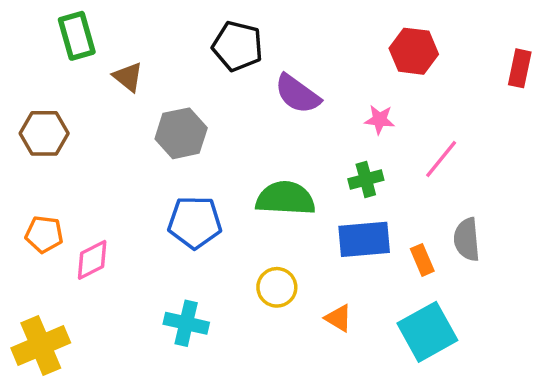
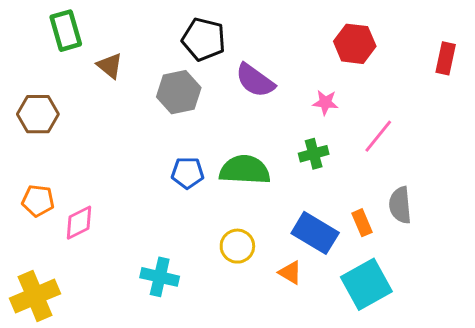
gray hexagon: (181, 133) -> (179, 92), moved
blue pentagon: (195, 222) -> (188, 173), moved, size x0.7
blue rectangle: (364, 239) -> (315, 233), moved, turned 36

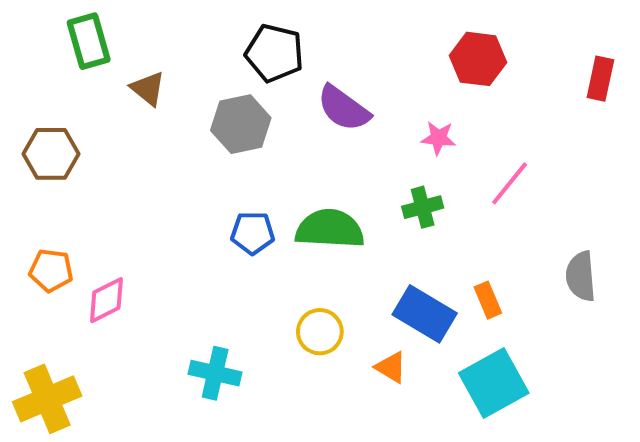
gray semicircle: (400, 205) -> (581, 276), moved

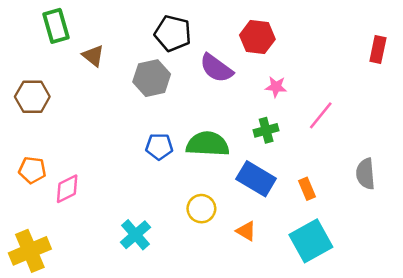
red hexagon: (478, 59) -> (257, 37), moved
blue rectangle: (425, 314) -> (256, 179), moved
cyan cross: (215, 373) -> (136, 235), turned 36

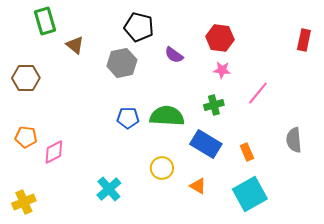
red hexagon: (257, 37) -> (220, 38), moved
purple semicircle: (216, 68) -> (174, 55), size x0.7
yellow cross: (30, 251) -> (24, 202), size x0.7

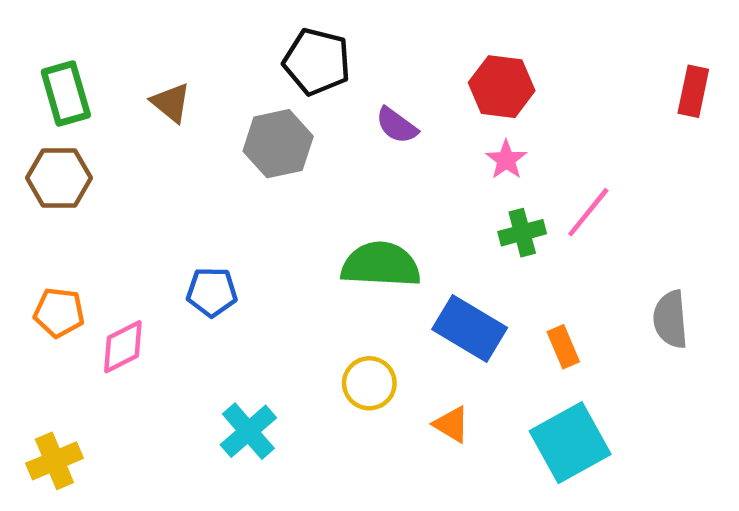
green rectangle: (45, 21) -> (66, 94), moved
pink star: (222, 70) -> (506, 160), turned 30
green cross: (214, 105) -> (522, 233), moved
blue pentagon: (128, 118) -> (212, 292), moved

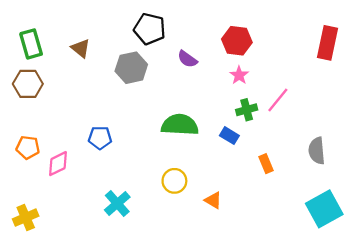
red rectangle: (693, 91) -> (327, 43), size x1.4
blue rectangle: (470, 329) -> (229, 136), moved, size x0.6
cyan square: (570, 443) -> (324, 209), moved

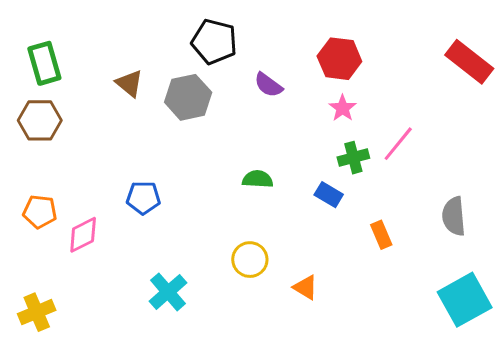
red rectangle: (327, 43) -> (469, 62), turned -64
brown triangle: (81, 48) -> (129, 83), moved
green semicircle: (180, 125) -> (258, 179), size x0.6

